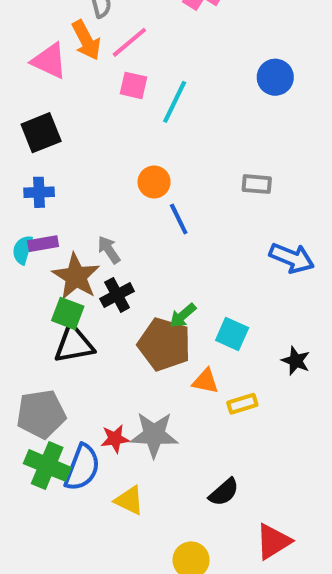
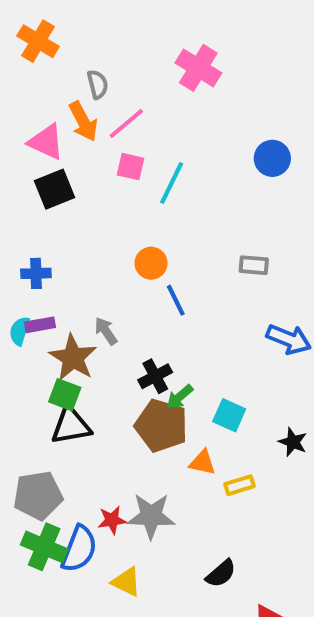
black square: (41, 133) -> (54, 189), moved
black cross: (117, 295) -> (155, 376), moved

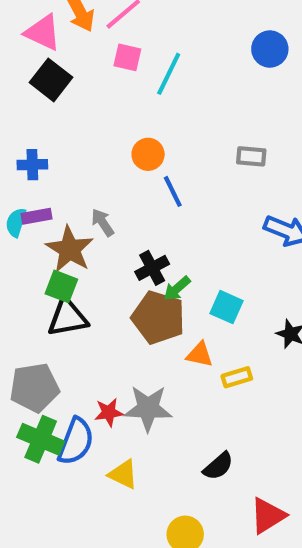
black square: (54, 189) -> (51, 80), turned -30

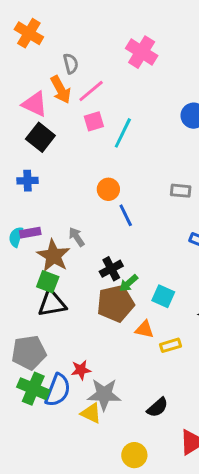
pink square: (127, 57) -> (94, 121), turned -30
blue cross: (32, 165) -> (27, 181), moved
brown pentagon: (158, 317) -> (116, 303), turned -30
gray star: (148, 408) -> (104, 394), moved

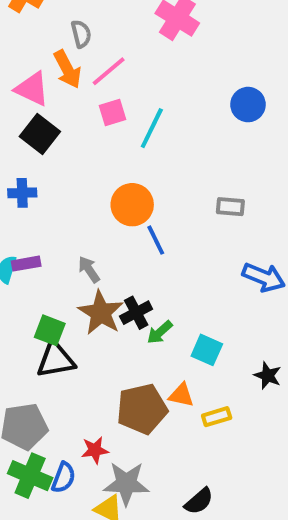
orange circle: (108, 189) -> (132, 205), size x1.4
brown star: (53, 256) -> (101, 313), moved
brown pentagon: (116, 303) -> (142, 409), moved
blue semicircle: (58, 390) -> (63, 478), size x0.7

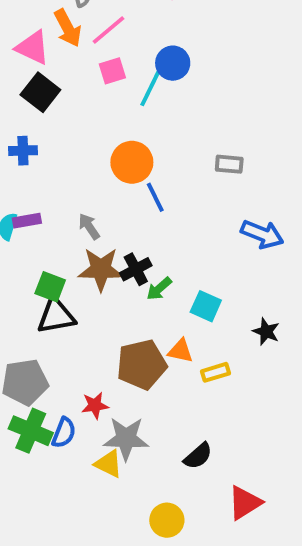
blue circle: (248, 105) -> (173, 63), moved
brown star: (101, 313) -> (101, 269), turned -30

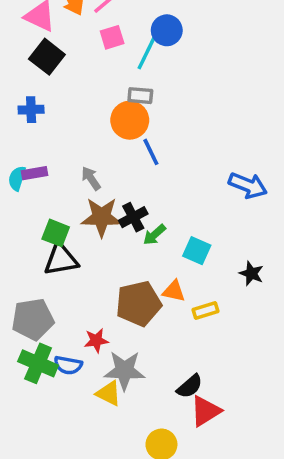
gray rectangle: (229, 164) -> (140, 96), moved
blue semicircle: (64, 433) -> (68, 365), turned 80
red triangle: (245, 503) -> (206, 411), moved

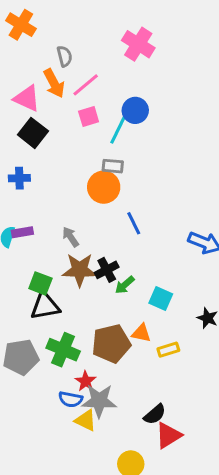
blue line: (151, 152) -> (134, 223), moved
red star: (96, 340) -> (86, 381), moved, turned -30
green cross: (38, 363) -> (63, 350), moved
blue semicircle: (68, 365) -> (71, 399), moved

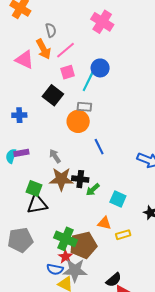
black square: (33, 133) -> (53, 95), moved
black cross: (107, 270) -> (80, 179), turned 35
brown pentagon: (111, 344) -> (83, 245), moved
green cross: (63, 350) -> (65, 239), moved

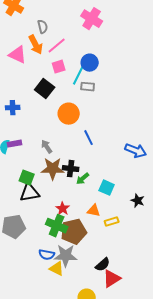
gray rectangle: (84, 107) -> (88, 87), moved
red star: (65, 257) -> (63, 209), moved

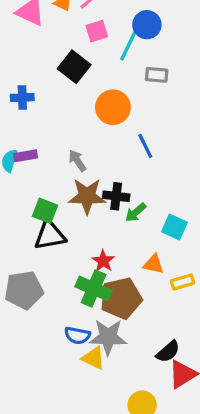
gray rectangle: (88, 87) -> (157, 75), moved

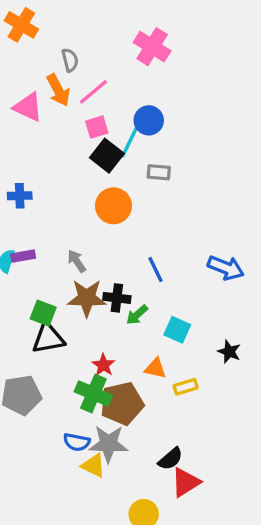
black square: (74, 67) -> (107, 156), moved
blue line: (145, 146) -> (155, 269), moved

